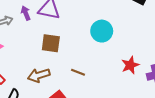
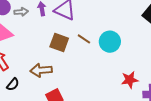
brown line: (78, 72) -> (84, 39), moved

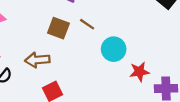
cyan circle: (110, 42) -> (114, 49), moved

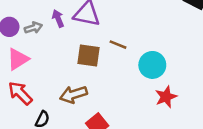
red star: (139, 72) -> (166, 97), moved

